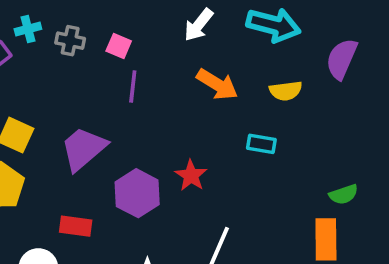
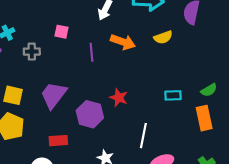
gray cross: (70, 41) -> (32, 52), moved
purple line: (133, 86) -> (92, 52), moved
cyan rectangle: (261, 144) -> (173, 95), moved

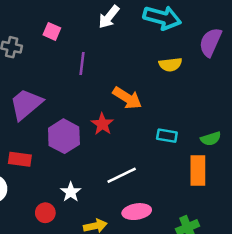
orange arrow: (123, 42) -> (127, 98), moved
white line: (143, 136) -> (122, 175), turned 40

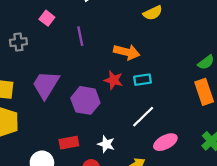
pink square: (52, 31) -> (47, 18), turned 32
cyan rectangle: (167, 136) -> (143, 80), moved
red rectangle: (20, 159) -> (69, 143), moved

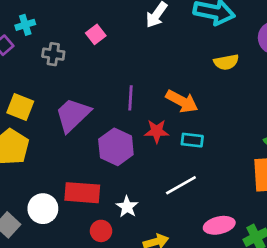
purple line: (80, 36) -> (130, 98), moved
red star: (113, 80) -> (157, 131), turned -30
pink ellipse: (165, 142) -> (219, 225), moved
red rectangle: (69, 143) -> (82, 193), size x1.4

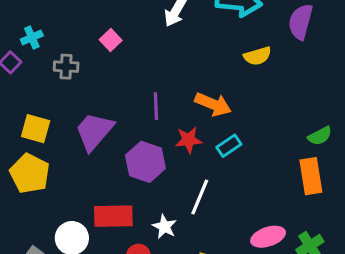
cyan rectangle: (192, 140) -> (229, 146), turned -35
white line: (181, 185) -> (200, 197), moved, turned -32

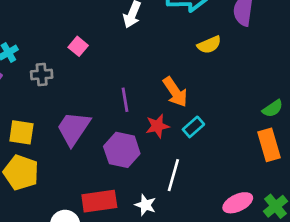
orange arrow: (213, 104) -> (175, 92), turned 40

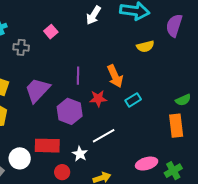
cyan rectangle: (193, 127) -> (133, 100), moved
white line: (173, 175) -> (104, 136), turned 35

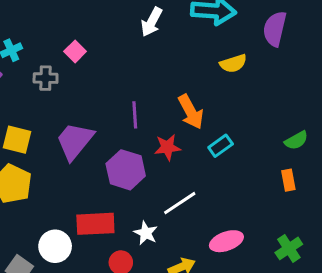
pink square: (51, 32) -> (75, 51), moved
orange rectangle: (176, 126) -> (288, 180), size x0.6
pink ellipse: (147, 164) -> (226, 241), moved

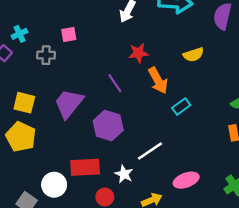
pink square: (75, 51) -> (69, 34), turned 35
yellow semicircle: (233, 63) -> (193, 55), moved
purple line: (135, 115) -> (115, 83), turned -30
red star: (167, 147) -> (138, 53), moved

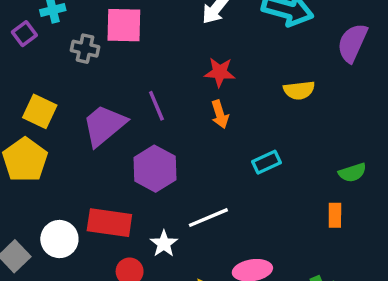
pink square: (69, 34) -> (124, 25), size x1.6
orange arrow: (158, 80) -> (220, 114), moved, size x0.7
purple line: (115, 83) -> (156, 106), moved

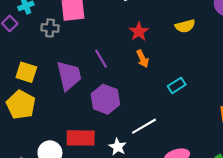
red star: (220, 72) -> (139, 32), turned -30
yellow semicircle: (299, 90) -> (185, 26), moved
purple trapezoid: (104, 125) -> (69, 76), turned 124

